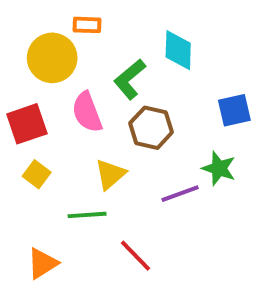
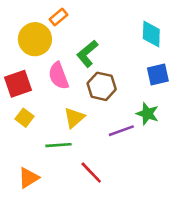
orange rectangle: (87, 25) -> (59, 17), turned -42
cyan diamond: (178, 50) -> (151, 34), moved

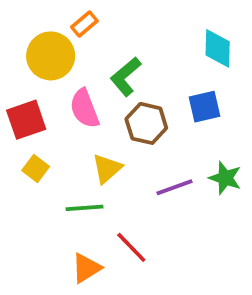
blue square: (158, 74) -> (205, 107), moved
green star: (147, 114) -> (225, 178), moved
orange triangle: (28, 178) -> (86, 268), moved

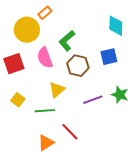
yellow square: (36, 169) -> (18, 100), moved

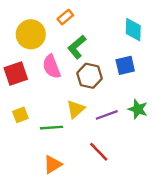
orange rectangle: (45, 13) -> (65, 17), moved
yellow triangle: (57, 90) -> (76, 109), moved
yellow square: (18, 100) -> (20, 115), turned 32
red line: (70, 132) -> (99, 152), moved

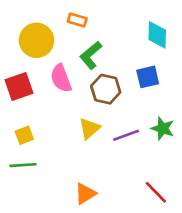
orange rectangle: (65, 17) -> (77, 20), turned 56
green line: (51, 128) -> (23, 165), moved
red line: (99, 152) -> (156, 192), moved
orange triangle: (53, 164) -> (85, 194), moved

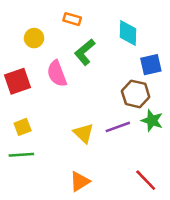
cyan diamond: (157, 35) -> (128, 33), moved
yellow circle: (37, 40) -> (34, 38), size x0.6
blue square: (148, 77) -> (151, 65), moved
brown hexagon: (106, 89) -> (136, 94), moved
yellow triangle: (89, 128) -> (84, 133), moved, turned -35

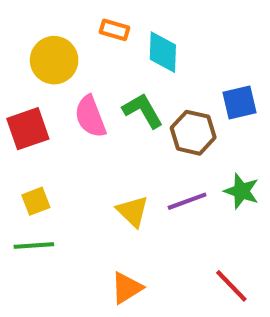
cyan diamond: (128, 33) -> (163, 52), moved
yellow circle: (34, 38) -> (54, 60), size x1.5
green L-shape: (85, 52) -> (143, 111), moved, turned 100
brown hexagon: (136, 94) -> (193, 133), moved

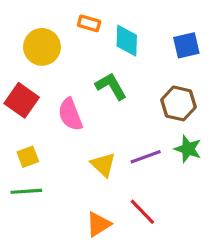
blue square: (239, 102) -> (186, 45), moved
pink semicircle: (90, 117) -> (70, 114), moved
red square: (28, 129) -> (22, 100), turned -36
brown hexagon: (193, 133) -> (179, 103), moved
red line: (231, 286) -> (142, 212), moved

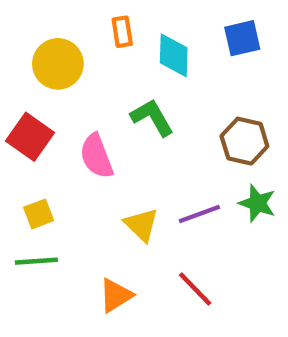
orange rectangle: (89, 23) -> (122, 32), turned 65
blue square: (186, 45) -> (242, 38), moved
orange triangle: (98, 224) -> (116, 295), moved

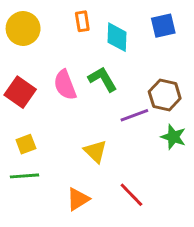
yellow circle: (58, 64) -> (23, 29), moved
pink semicircle: (96, 156) -> (65, 85), moved
purple line: (199, 214) -> (134, 115), moved

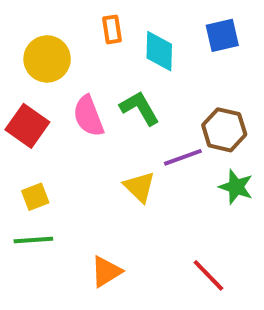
yellow circle: (23, 29) -> (47, 59), moved
yellow triangle: (95, 151) -> (140, 187), moved
red line: (131, 195) -> (208, 275), moved

